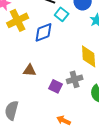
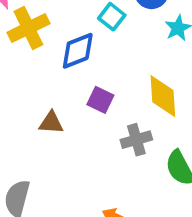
purple square: (56, 86) -> (100, 100), moved

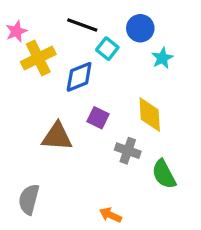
brown triangle: (51, 123) -> (57, 137), size x1.5
gray cross: (136, 140) -> (128, 151), turned 35

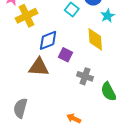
blue diamond: (79, 77) -> (48, 40), moved
yellow diamond: (150, 115) -> (95, 39), moved

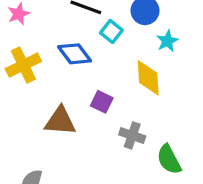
yellow cross: (26, 16) -> (23, 65), moved
blue diamond: (48, 40) -> (75, 54), moved, turned 75

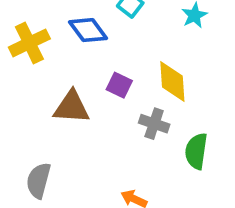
yellow diamond: (148, 78) -> (172, 81), moved
green semicircle: (169, 159) -> (196, 151), turned 36

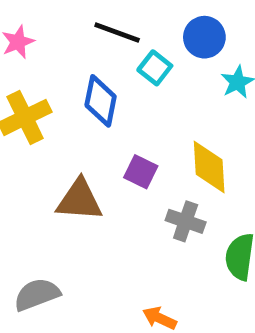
blue diamond: (88, 30) -> (101, 101), turned 48
gray semicircle: (39, 181) -> (37, 294), turned 54

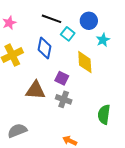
yellow diamond: (209, 167) -> (85, 62), moved
gray cross: (186, 221) -> (64, 99), moved

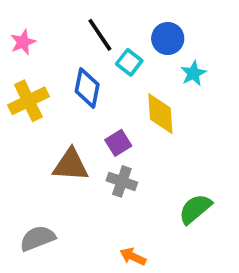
black line: (52, 19) -> (100, 35), turned 36
purple square: (62, 78) -> (118, 143), turned 32
green semicircle: (104, 114) -> (195, 209), turned 42

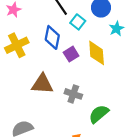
purple square: (118, 143) -> (71, 54), moved
green semicircle: (195, 209) -> (99, 114), moved

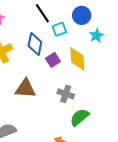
cyan square: (78, 22) -> (59, 29), turned 32
gray cross: (73, 94) -> (66, 94), moved

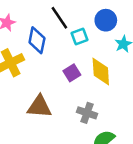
blue diamond: (35, 44) -> (37, 40), moved

